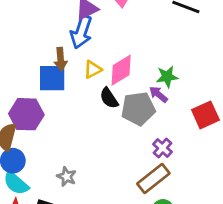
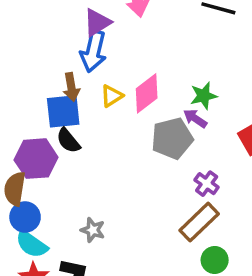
black semicircle: (109, 98) -> (68, 141), moved

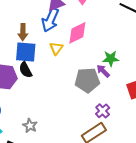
brown arrow: (71, 87) -> (23, 32), moved
pink diamond: (147, 93) -> (77, 33), moved
yellow triangle: (112, 96) -> (56, 48), turned -32

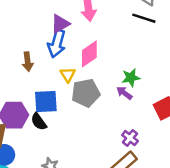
blue square: (26, 52) -> (46, 101), moved
black semicircle: (25, 70) -> (39, 122), moved
gray pentagon: (87, 80) -> (86, 93), moved

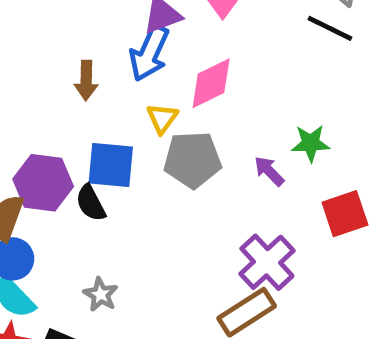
green star: (131, 78) -> (311, 143), moved
purple cross: (130, 138) -> (267, 262), size x1.6

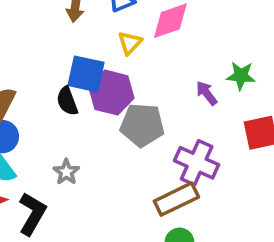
gray pentagon: (192, 160) -> (142, 125), moved
purple hexagon: (43, 183) -> (111, 93), moved
purple cross: (267, 262) -> (197, 163), turned -30

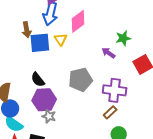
blue square: (86, 74) -> (40, 43), moved
purple hexagon: (111, 93) -> (44, 100), moved
brown rectangle: (176, 199) -> (110, 112), size x0.6

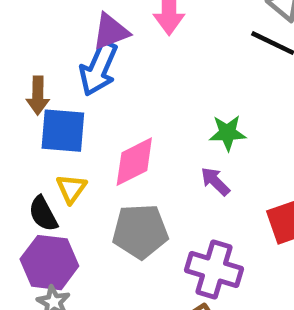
pink diamond: (78, 21) -> (134, 162), moved
green star: (123, 38) -> (227, 133), moved
yellow triangle: (61, 39) -> (71, 189), moved

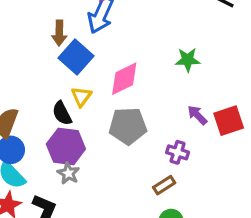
blue square: (63, 131) -> (76, 57), turned 36
purple arrow: (215, 181) -> (197, 115), moved
purple cross: (214, 269) -> (178, 152), size x0.6

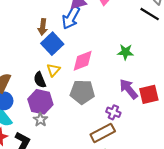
purple arrow: (197, 115) -> (129, 89), size x1.5
brown rectangle: (164, 185) -> (103, 133), size x1.6

